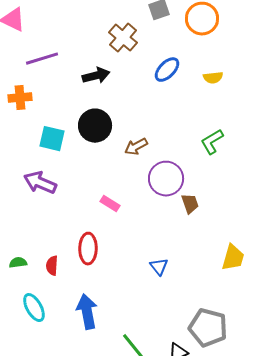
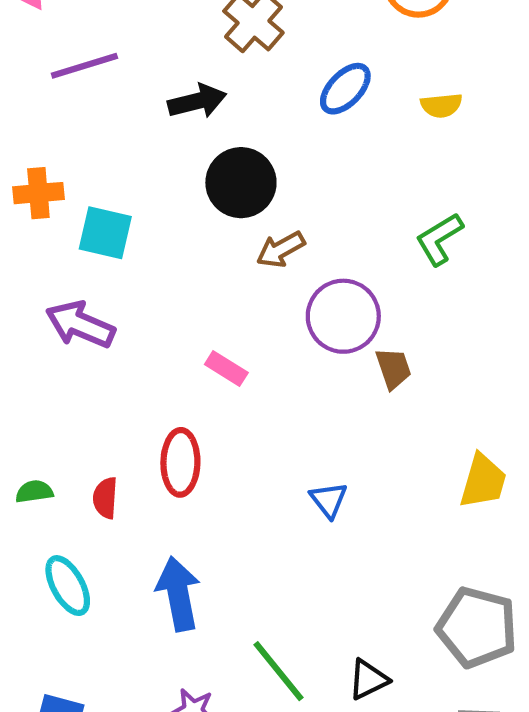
orange cross: (20, 98) -> (38, 193), moved
black circle: (95, 126) -> (241, 183), moved
gray pentagon: (208, 328) -> (477, 627), moved

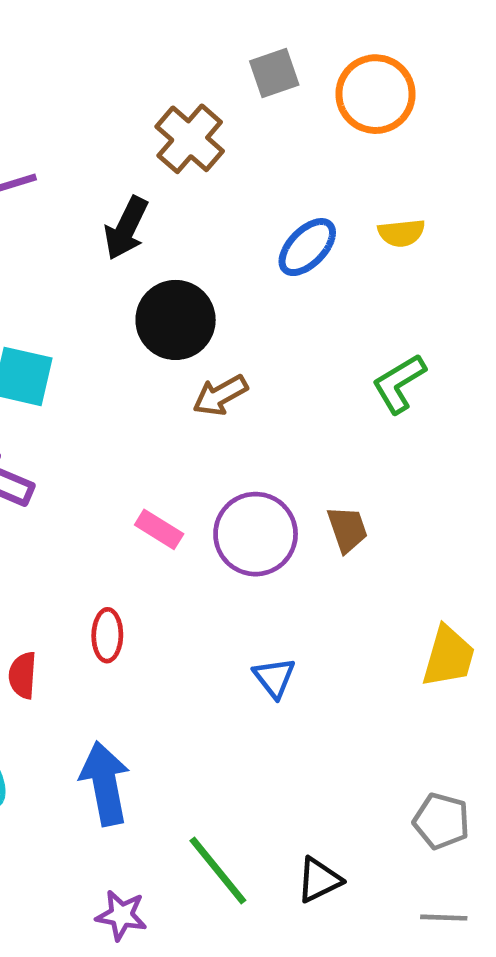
blue ellipse: (345, 89) -> (307, 247), moved
black arrow: (197, 101) -> (126, 228), turned 130
purple circle: (343, 316) -> (256, 534), moved
red ellipse: (180, 462) -> (107, 635), size x0.7
gray pentagon: (477, 627) -> (441, 821), size x0.6

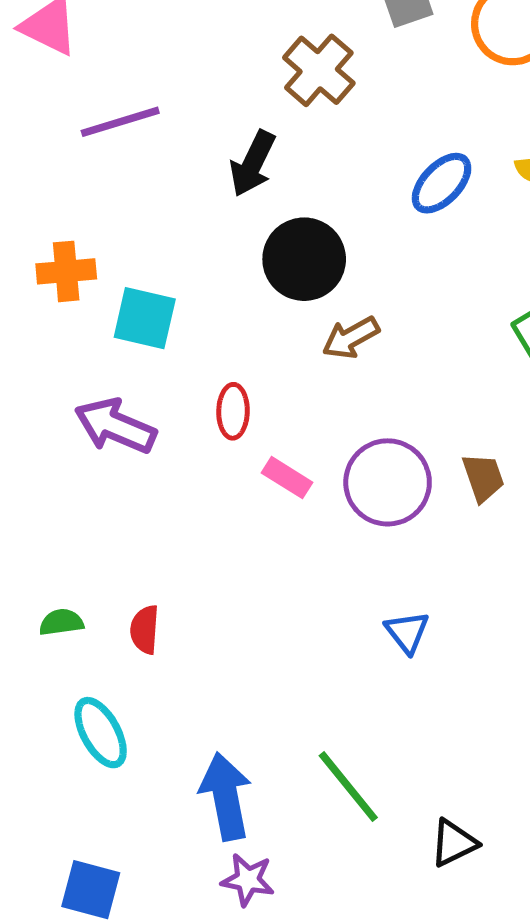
red ellipse: (107, 635) -> (233, 411), moved
blue arrow: (105, 783) -> (226, 796), moved
green line: (218, 871) -> (348, 787), moved

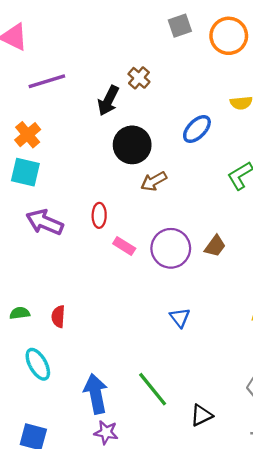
brown cross: (319, 70) -> (139, 78), moved, size x0.7
blue ellipse: (442, 183) -> (197, 129), moved
orange cross: (66, 271) -> (28, 135), moved, turned -35
cyan square: (145, 318) -> (25, 172), moved
brown trapezoid: (483, 478) -> (215, 246), turned 55

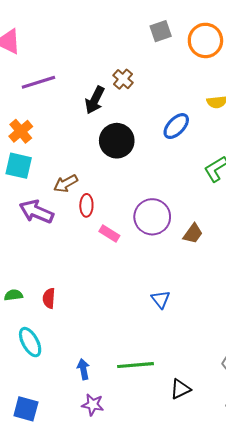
brown arrow: (154, 181) -> (66, 183), moved
purple circle: (171, 248) -> (152, 217), moved
green line: (153, 389) -> (136, 365), turned -56
blue arrow: (96, 394) -> (83, 369), size x0.6

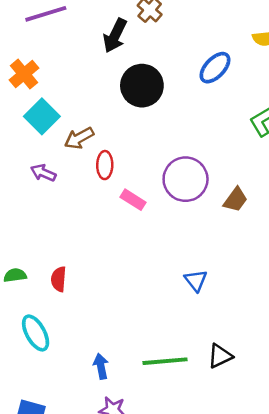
cyan square: (19, 166) -> (42, 116), moved, turned 32
purple arrow: (36, 212) -> (43, 173), size x0.6
black triangle: (180, 389) -> (220, 356), moved

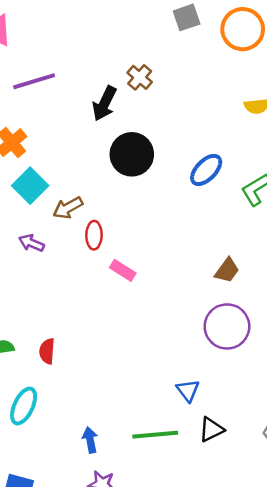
blue ellipse: (215, 68) -> (206, 170), moved
purple circle: (186, 179) -> (227, 326), moved
blue triangle: (196, 280) -> (188, 390), moved
cyan ellipse: (36, 333) -> (24, 406), turned 54

